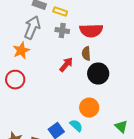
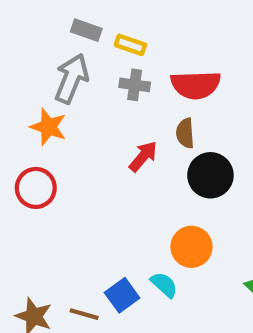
orange star: (21, 51) -> (48, 127), turned -30

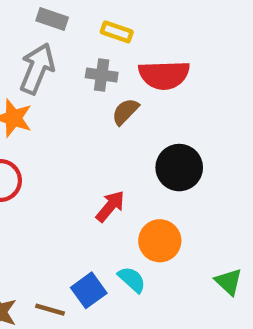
yellow rectangle: (130, 45) -> (117, 32), moved
brown semicircle: (185, 133) -> (125, 112), moved, turned 48
red arrow: (143, 156) -> (110, 206), moved

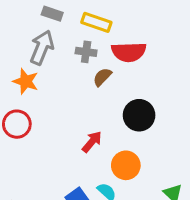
yellow rectangle: (117, 32) -> (96, 22), size x1.4

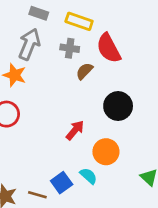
red semicircle: (129, 52) -> (109, 48), turned 64

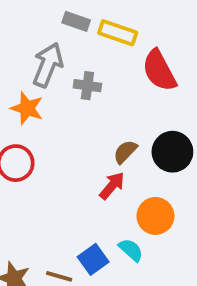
gray rectangle: (39, 13) -> (76, 21), moved
gray cross: (70, 48) -> (87, 86), moved
brown semicircle: (84, 71) -> (125, 152), moved

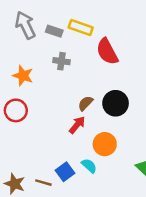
gray rectangle: (76, 21) -> (54, 31), moved
gray arrow: (48, 65) -> (25, 25), moved, turned -48

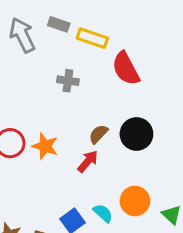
gray rectangle: (54, 31) -> (59, 24), moved
orange star: (23, 76) -> (45, 146), moved
orange circle: (105, 144) -> (135, 201), moved

